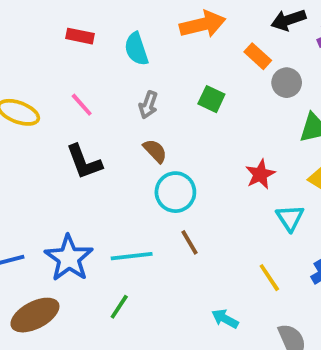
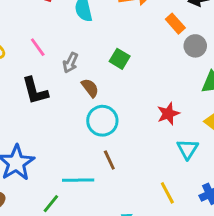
green square: (211, 99) -> (120, 59), moved
gray arrow: (148, 105) -> (70, 63), moved
cyan line: (132, 256) -> (78, 180), moved

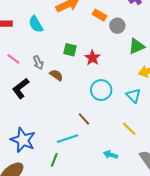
gray arrow: (70, 63) -> (38, 62), turned -32
black L-shape: (35, 91) -> (21, 88), turned 85
red star: (168, 114) -> (92, 58), moved
cyan circle: (102, 121) -> (101, 90), moved

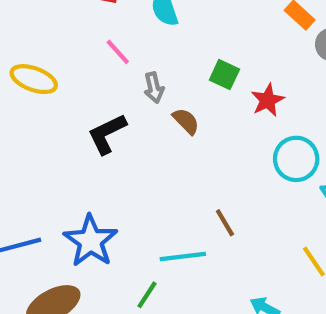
pink line: (13, 59) -> (118, 52), moved
cyan circle: (101, 90) -> (296, 159), moved

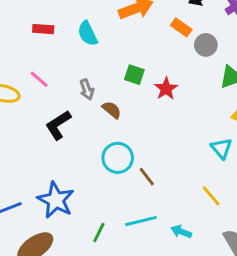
pink line: (118, 52) -> (39, 79), moved
cyan circle: (296, 159) -> (118, 158), moved
cyan line: (183, 256) -> (141, 221), moved

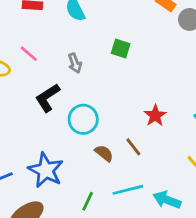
red star: (166, 89) -> (155, 116), moved
brown semicircle: (112, 110) -> (104, 153), moved
cyan circle: (118, 158) -> (83, 119), moved
cyan arrow: (181, 232) -> (167, 200), size x1.4

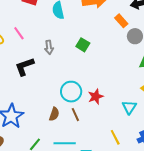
cyan circle: (83, 119) -> (71, 92), moved
brown semicircle: (104, 153) -> (54, 114), turned 56

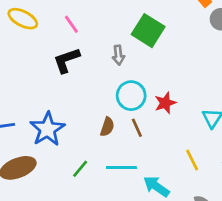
pink line: (19, 33) -> (71, 24), moved
green square: (83, 45) -> (148, 31), size x1.6
gray arrow: (49, 47) -> (118, 55), moved

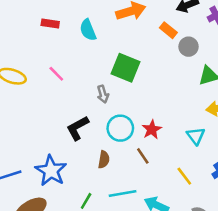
black L-shape: (66, 60) -> (78, 128), moved
brown line: (137, 128) -> (143, 156), moved

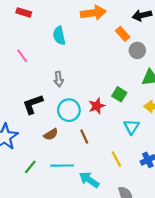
cyan semicircle: (88, 30) -> (59, 36), moved
green square: (126, 68) -> (119, 94), moved, size x0.6
red star: (152, 130) -> (97, 106), moved
brown semicircle: (104, 160) -> (51, 134), turned 40

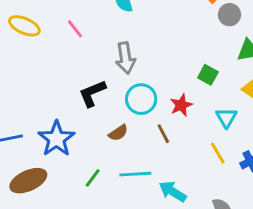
gray arrow: (59, 79) -> (125, 58), size x1.5
red star: (97, 106) -> (181, 105), moved
yellow line: (116, 159) -> (218, 153), moved

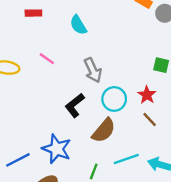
brown semicircle: (118, 133) -> (104, 130), size x1.6
brown line: (163, 134) -> (150, 119), moved

